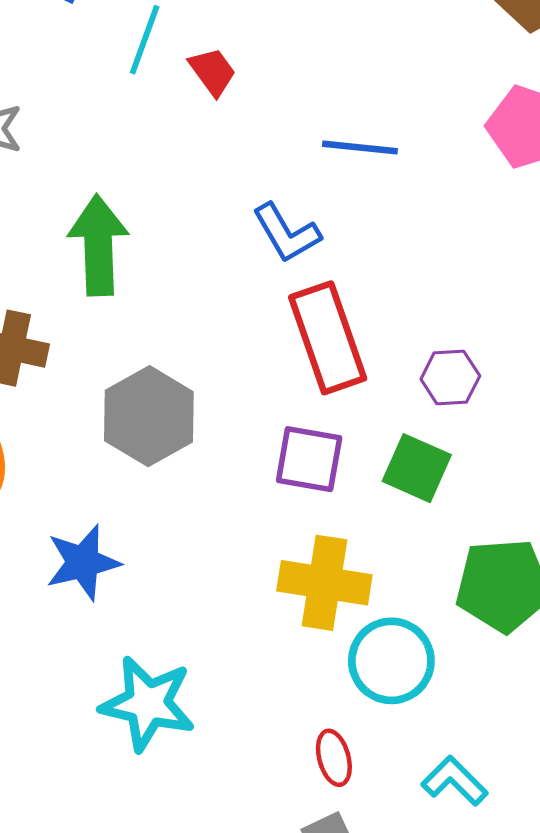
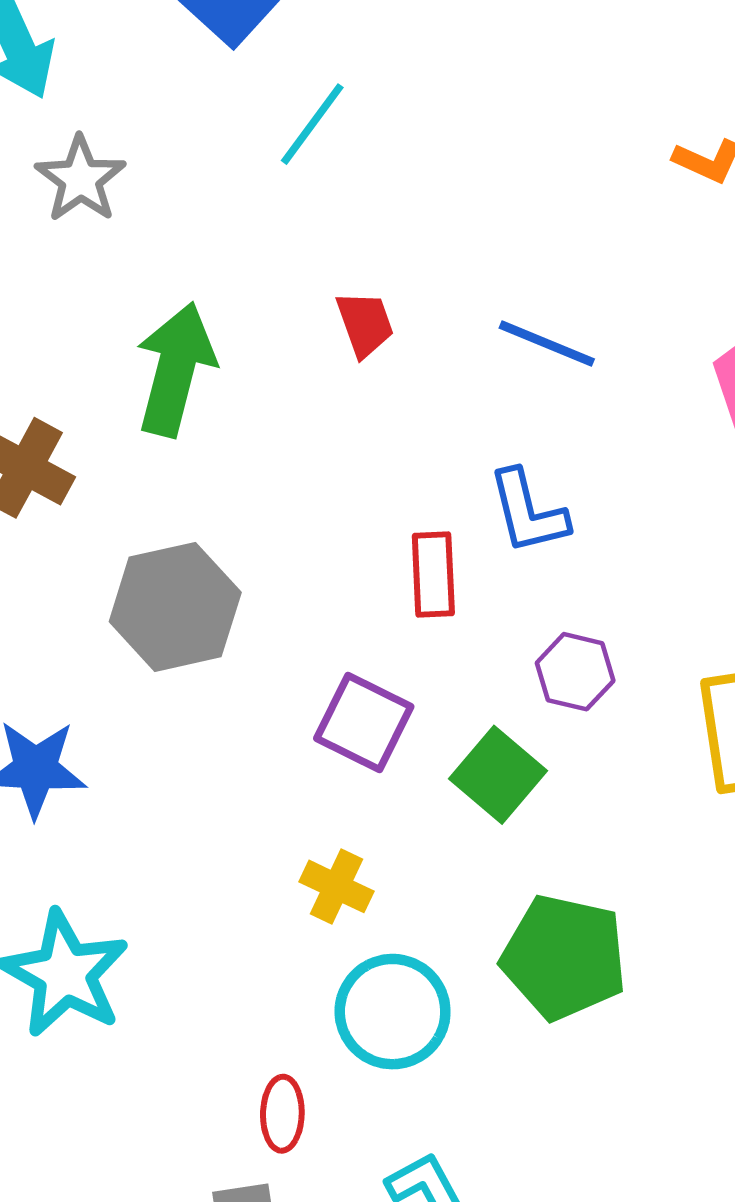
red trapezoid: (213, 72) -> (365, 324), moved
blue L-shape: (286, 233) -> (528, 512), moved
red rectangle: (328, 338) -> (433, 574), size x0.6
yellow cross: (324, 583) -> (337, 886), size x0.6

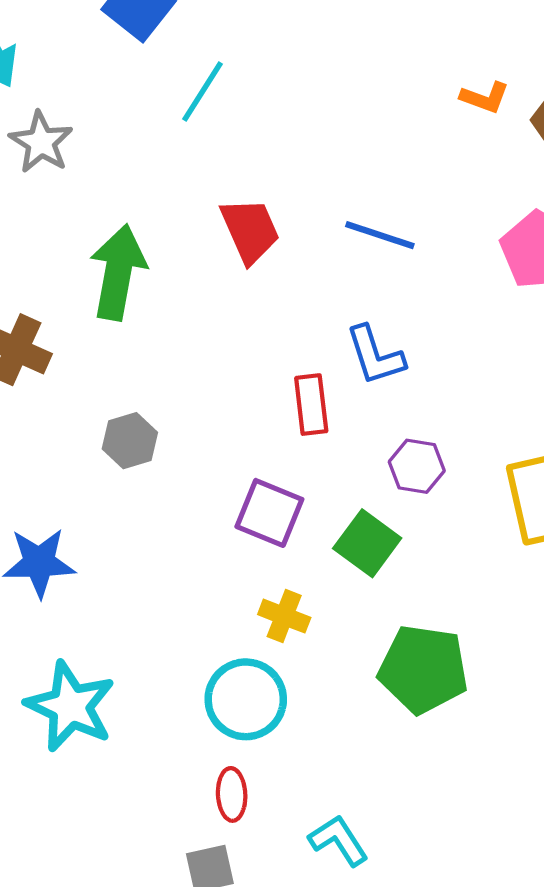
red trapezoid: (365, 324) -> (250, 230), size x1.4
gray hexagon: (175, 607) -> (130, 441), size x0.6
yellow cross: (337, 886) -> (284, 616), moved
cyan circle: (393, 1012) -> (246, 699), moved

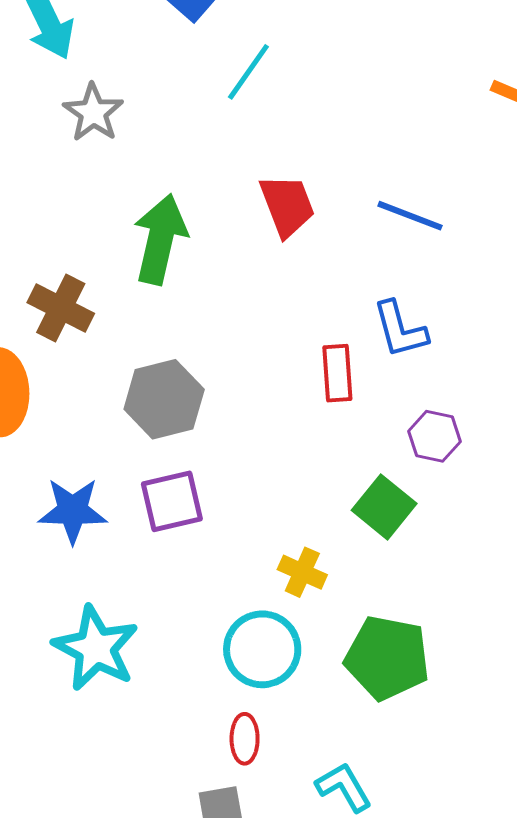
gray hexagon: (130, 441) -> (164, 399), size x1.5
purple square: (269, 513) -> (172, 501), moved, turned -38
green pentagon: (423, 669) -> (387, 658), moved

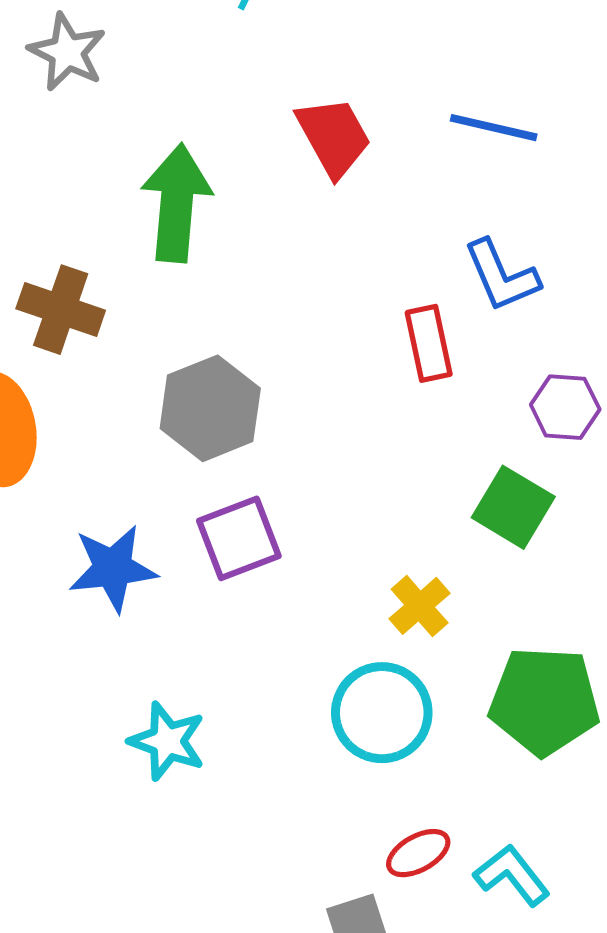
yellow cross: (302, 572) -> (420, 606), turned 33
cyan star: (96, 648) -> (167, 741), size x0.7
red ellipse: (245, 739) -> (418, 853), moved, turned 69

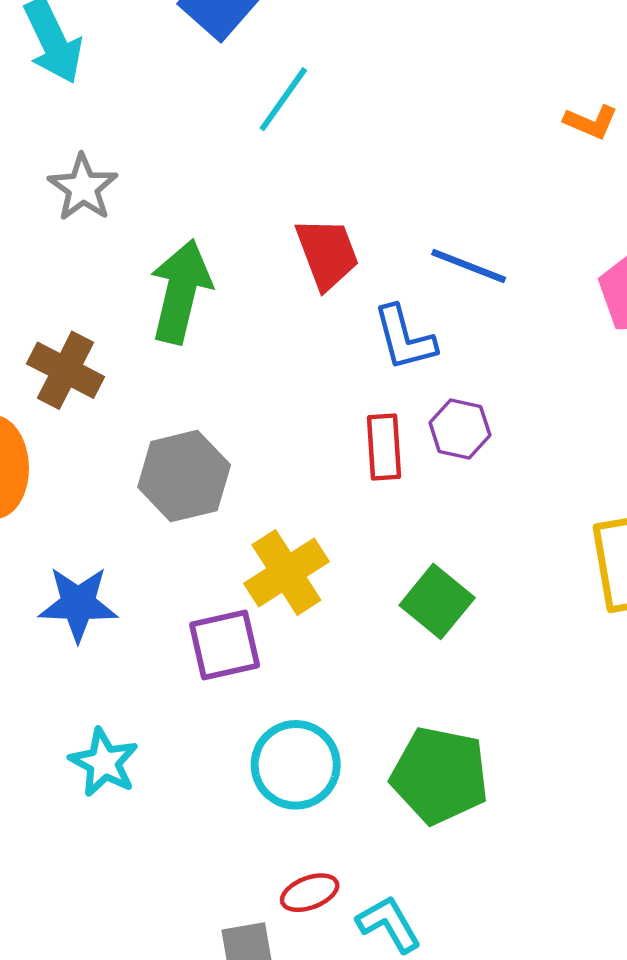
gray star: (67, 52) -> (83, 188), moved
blue L-shape: (501, 276) -> (404, 338), moved
purple hexagon: (565, 407) -> (460, 429), moved
purple square: (239, 538) -> (225, 645), moved
yellow cross: (420, 606) -> (286, 572), moved, size x1.5

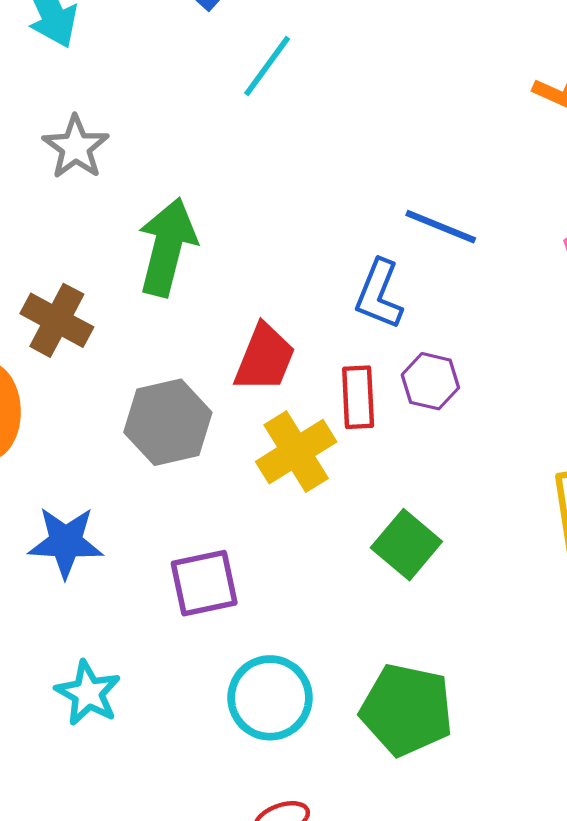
red trapezoid: (327, 254) -> (265, 358), moved, turned 42
blue L-shape: (404, 338) -> (379, 294), turned 36
yellow cross: (286, 572) -> (296, 452), moved

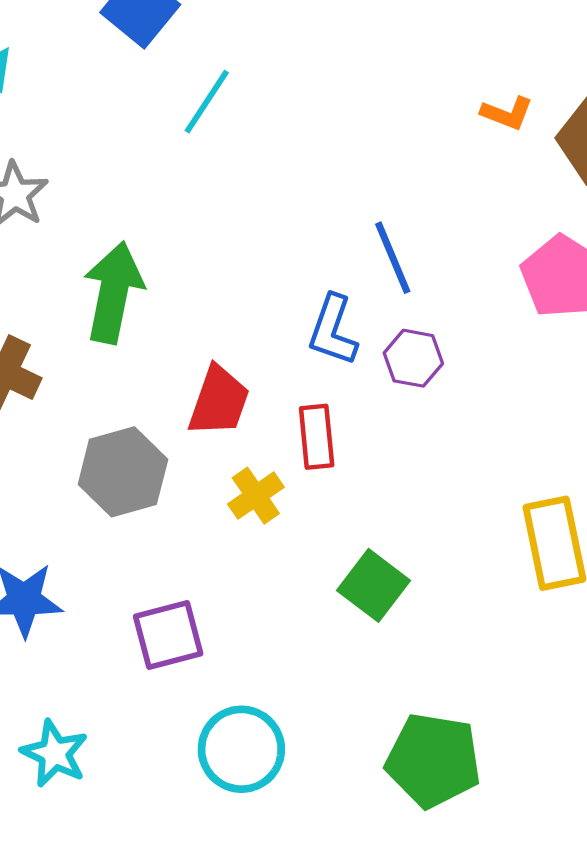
blue line: (441, 227) -> (393, 258), turned 48
purple hexagon: (430, 381) -> (413, 358), moved
yellow cross: (296, 452) -> (256, 496), size x0.7
green pentagon: (407, 710) -> (433, 760), moved

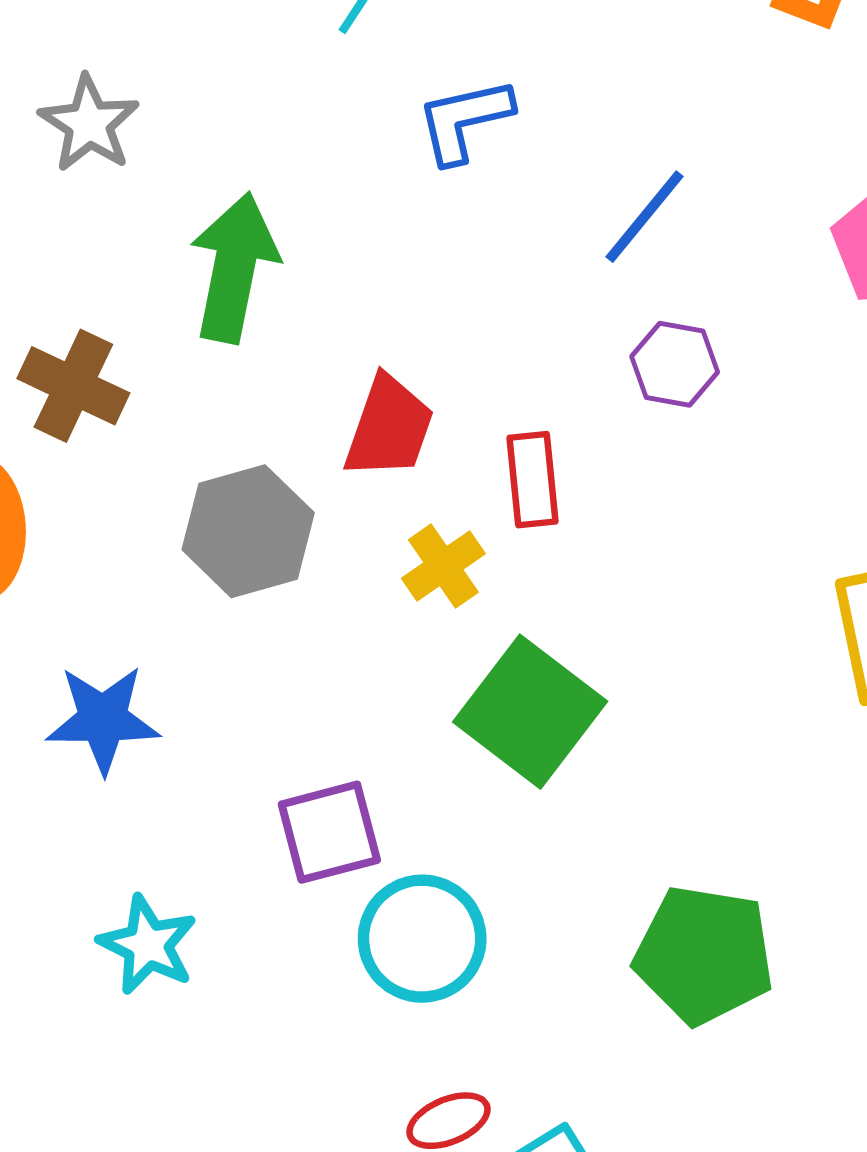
blue line: (393, 258) -> (645, 217), turned 62
blue L-shape: (333, 330) -> (464, 120), moved, turned 58
green square: (374, 585) -> (530, 712), moved, size x1.4
purple square: (168, 635) -> (329, 832), moved

